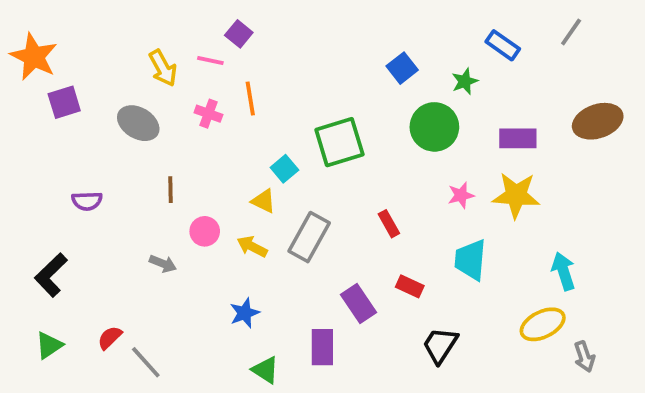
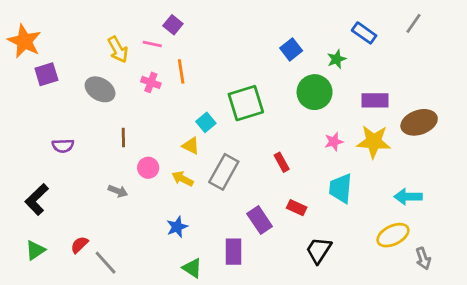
brown ellipse: (598, 121) -> (419, 122), moved
cyan arrow: (563, 271) -> (408, 197), turned -72

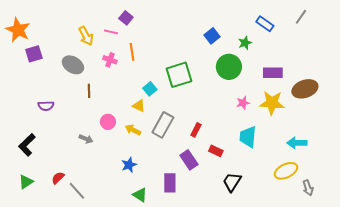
brown line: (123, 137) -> (89, 91), moved
red rectangle: (282, 162) -> (196, 130), moved, turned 56

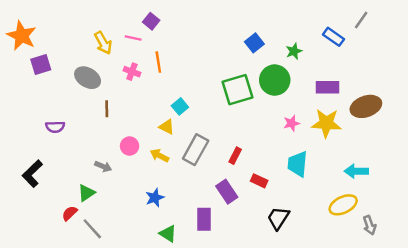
blue rectangle: (265, 24) -> (334, 37), moved
green square: (179, 75) -> (238, 90), moved
green triangle: (26, 182) -> (86, 193), moved

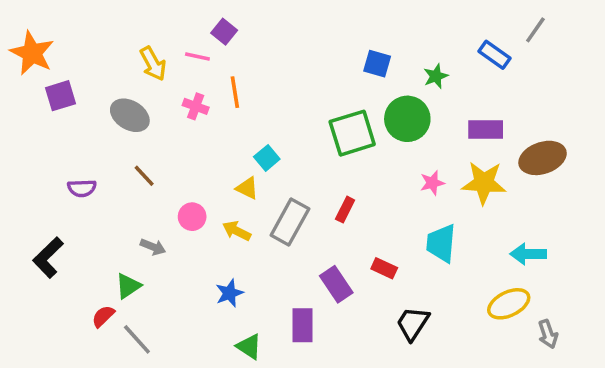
blue square: (254, 43) -> (377, 64), turned -36
brown line: (107, 109) -> (144, 176), moved, turned -42
red rectangle: (235, 156) -> (345, 210), moved

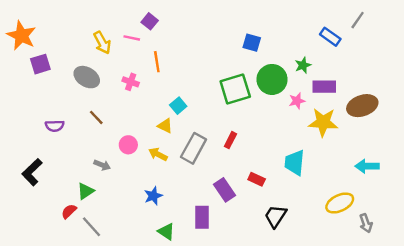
green star: (436, 76) -> (303, 65), moved
pink cross: (196, 106) -> (131, 82), moved
pink star: (432, 183) -> (297, 101), moved
cyan arrow: (528, 254) -> (367, 166), moved

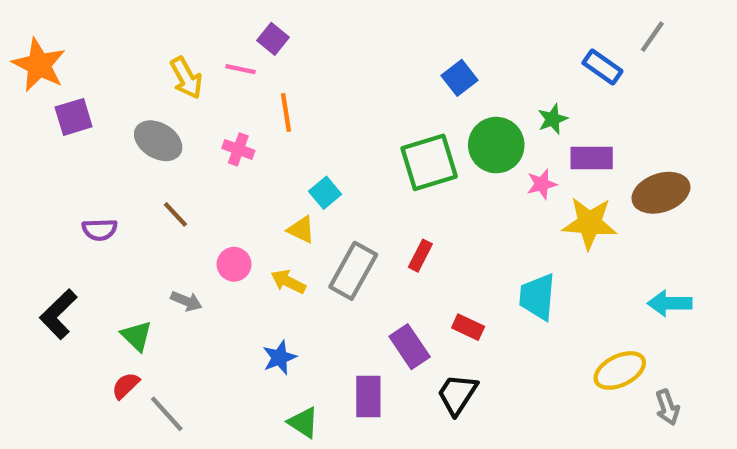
blue square: (252, 43) -> (459, 78), turned 36
green triangle: (86, 191) -> (136, 336), moved, turned -42
black trapezoid: (276, 216) -> (457, 394), moved

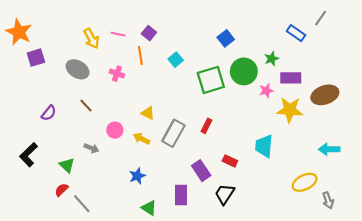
purple square: (273, 39) -> (149, 33), moved
cyan square: (325, 193) -> (176, 60), moved
purple semicircle: (100, 230) -> (49, 113), turned -49

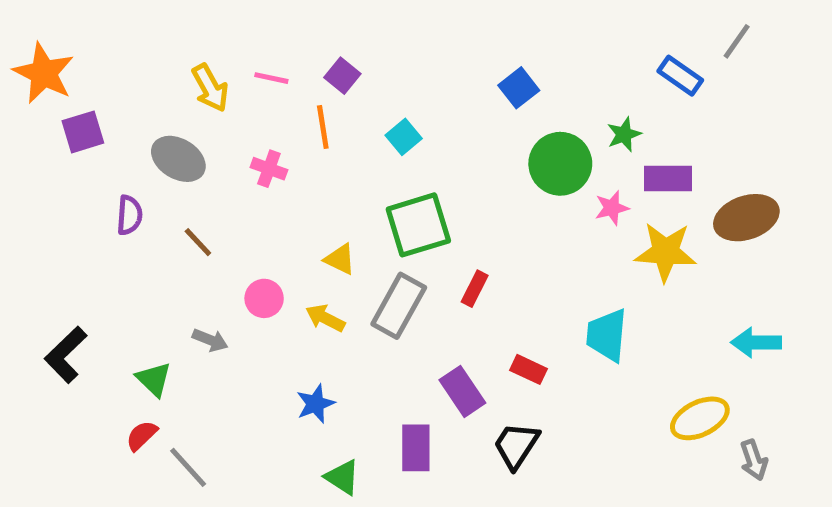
green square: (211, 80) -> (418, 225), moved
purple semicircle: (49, 113) -> (129, 215), moved, turned -35

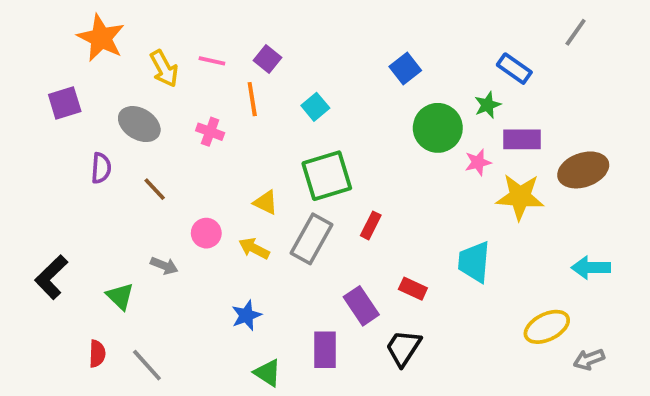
orange star: (44, 73) -> (101, 38), moved
blue rectangle: (680, 76) -> (514, 69), moved
red semicircle: (142, 436) -> (97, 354), moved, turned 136
gray arrow: (754, 460) -> (589, 359), turned 88

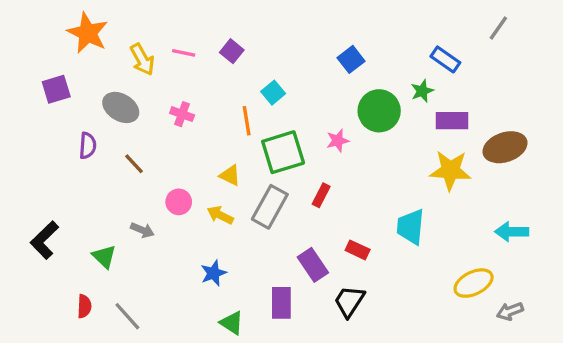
orange line: (252, 99) -> (247, 121), moved
pink star: (478, 162) -> (338, 141), moved

